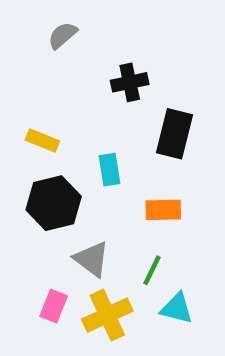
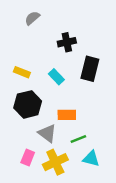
cyan rectangle: (110, 170) -> (56, 77), moved, turned -35
orange rectangle: (163, 210) -> (67, 115), moved
green line: (152, 270) -> (78, 139), turned 42

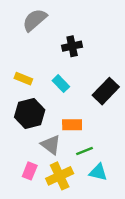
gray semicircle: (32, 18) -> (35, 20), size x1.5
black rectangle: (90, 69) -> (106, 91), moved, turned 30

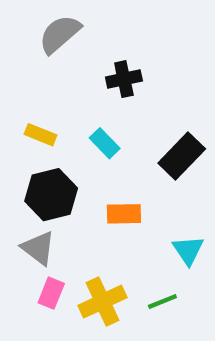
gray triangle: (51, 145) -> (38, 248), moved
green line: (85, 151) -> (162, 302), moved
cyan triangle: (98, 172) -> (188, 250), moved, turned 42

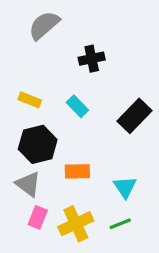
orange rectangle: (124, 214) -> (77, 171), moved
cyan triangle: (188, 250) -> (125, 187), moved

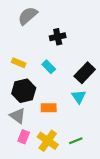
cyan triangle: (125, 187) -> (79, 97), moved
yellow cross: (76, 224) -> (48, 141), turned -30

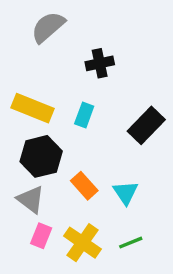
yellow rectangle: (19, 63) -> (32, 108), size x1.6
cyan rectangle: (49, 67) -> (84, 115), turned 64
cyan triangle: (79, 97) -> (126, 193), moved
orange rectangle: (49, 108) -> (84, 186), turned 49

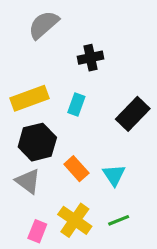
yellow rectangle: (32, 108) -> (29, 98), turned -42
pink rectangle: (41, 236) -> (37, 231), moved

